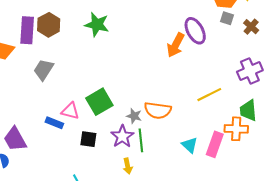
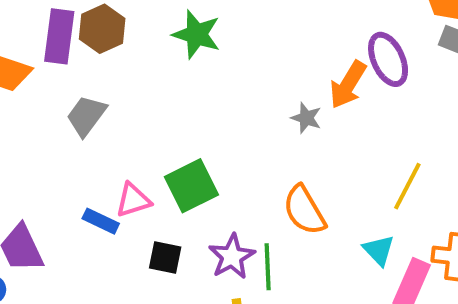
yellow line: (209, 95) -> (407, 186), turned -40
orange semicircle: (158, 110) -> (304, 210), turned 48
pink triangle: (70, 111) -> (133, 200), turned -36
gray star: (134, 116) -> (306, 118), moved
cyan triangle: (190, 145) -> (379, 250), moved

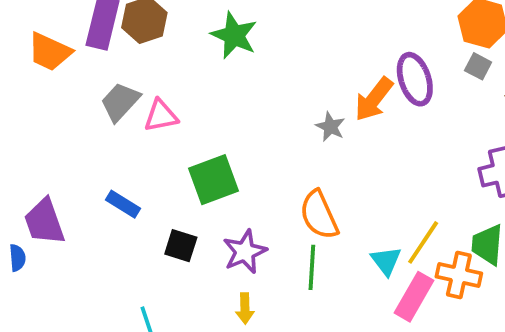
yellow line: (407, 186) -> (423, 242), moved
pink triangle: (133, 200) -> (161, 116), moved
green line: (268, 267) -> (312, 267), moved

